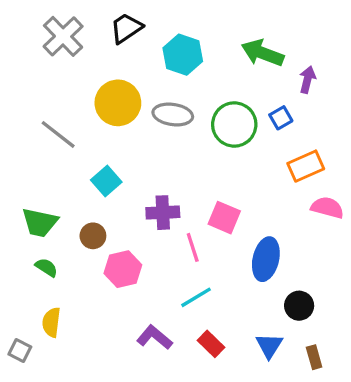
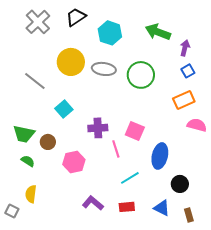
blue square: (281, 118) -> (188, 71), moved
brown circle: (93, 236) -> (48, 142), moved
cyan line: (196, 297) -> (130, 178), moved
red rectangle: (211, 344) -> (127, 207), turned -49
blue triangle: (269, 346) -> (162, 208), turned -36

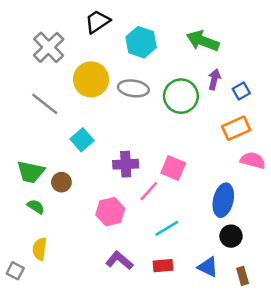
gray cross: (38, 22) -> (49, 47), moved
purple arrow: (185, 48) -> (214, 79), moved
pink line: (116, 149) -> (149, 191), turned 60
blue ellipse: (160, 156) -> (223, 200), moved
pink hexagon: (74, 162) -> (110, 212), moved

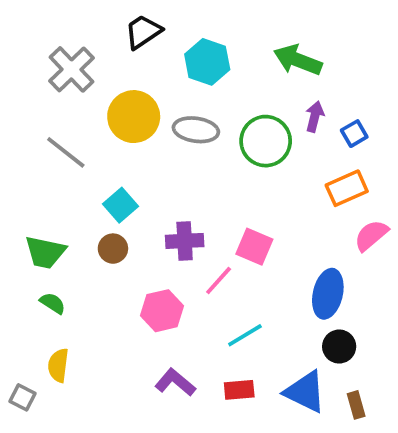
pink semicircle: (253, 160) -> (371, 235), turned -55
brown circle: (61, 182) -> (113, 249), moved
blue triangle: (208, 267) -> (305, 392), size x1.4

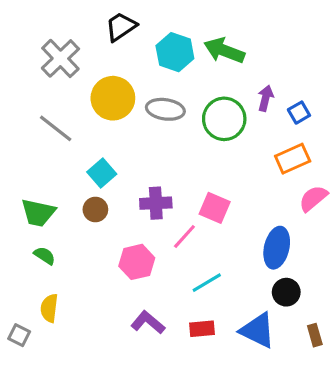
green arrow: (298, 60) -> (224, 50), moved
brown rectangle: (356, 405) -> (315, 335), moved

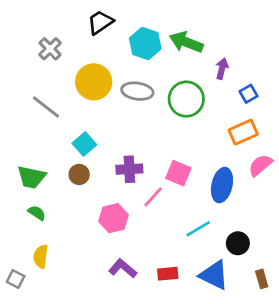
gray cross: (60, 58) -> (50, 49), size x0.7
purple arrow: (266, 98) -> (222, 69), moved
blue ellipse: (277, 248) -> (222, 185), moved
cyan line: (207, 283) -> (198, 229), moved

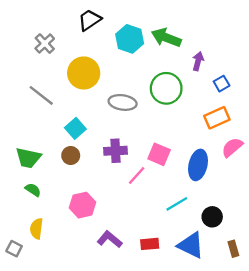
gray ellipse: (137, 91) -> (123, 102), moved
pink hexagon: (114, 218) -> (82, 205), moved

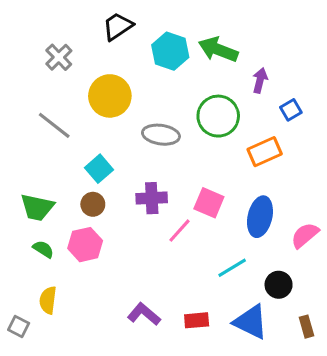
orange rectangle: (217, 118) -> (265, 152), moved
pink semicircle: (232, 147) -> (305, 235), moved
pink hexagon: (82, 205) -> (85, 245), moved

